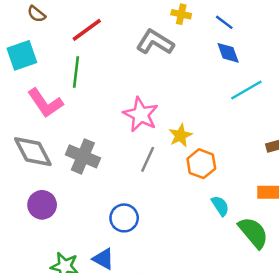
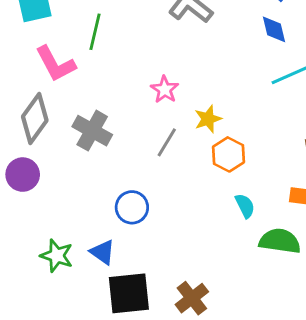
pink star: (141, 115) -> (165, 90), size x0.7
gray diamond: (33, 152) -> (35, 119), turned 57
purple circle: (42, 205) -> (23, 175), moved
green semicircle: (253, 233) -> (280, 241), turned -48

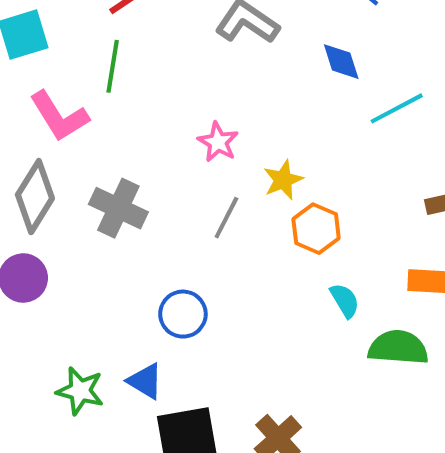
blue diamond: (274, 29) -> (341, 62), moved

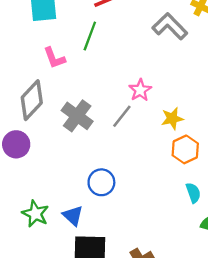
pink L-shape: (59, 116) -> (54, 58), size x0.7
gray line: (226, 218) -> (122, 116), moved

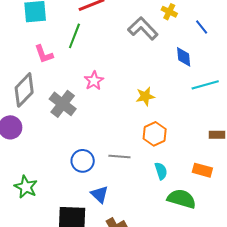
pink star: (140, 90) -> (94, 81), moved
gray line: (122, 116) -> (119, 157), moved, turned 55
yellow star: (172, 119) -> (145, 96), moved
blue triangle: (73, 216) -> (99, 194), moved

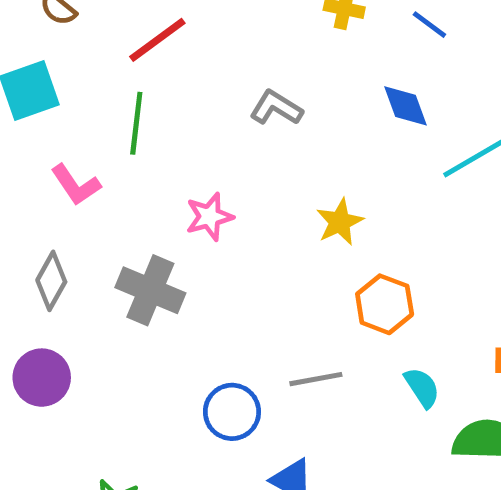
gray L-shape: (143, 28) -> (276, 108), moved, size x0.7
pink star: (94, 81) -> (209, 217), turned 30
gray diamond: (24, 90) -> (51, 281), size x0.7

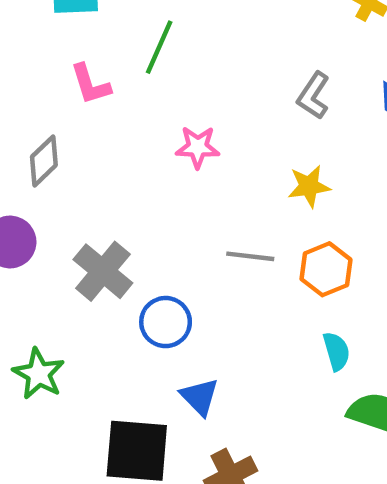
gray L-shape: (276, 108) -> (313, 96), moved, turned -105
gray cross: (150, 290) -> (103, 271), moved
gray line: (316, 379) -> (250, 256), moved

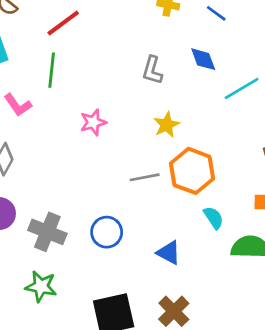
orange hexagon: (326, 269) -> (192, 171), size x1.4
gray cross: (103, 271) -> (47, 232), moved
blue triangle: (199, 397) -> (169, 253), moved

